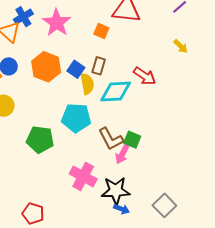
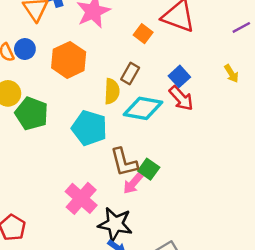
blue square: (76, 69) -> (179, 76), moved
green pentagon: (40, 140) -> (32, 113), moved

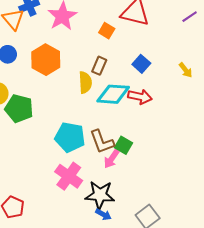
yellow arrow: (231, 74) -> (186, 70), moved
red arrow: (181, 98) -> (140, 97), moved, turned -30
cyan pentagon: (89, 128) -> (70, 137), moved

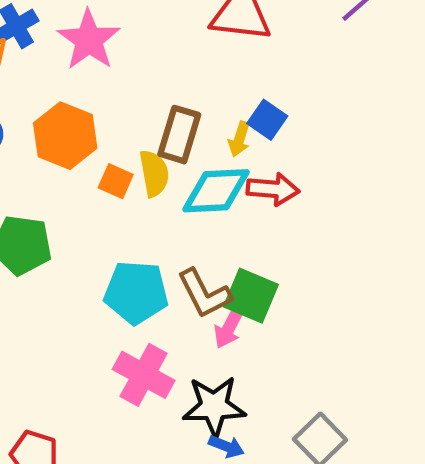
orange square: (107, 31) -> (116, 181), moved
brown rectangle: (99, 66) -> (179, 135), size x1.4
yellow arrow: (186, 70) -> (239, 139), moved, turned 63
green square: (124, 145) -> (251, 296), size x1.4

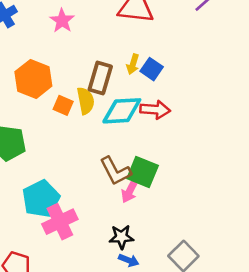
pink star: (89, 40) -> (62, 21), moved, size x0.7
yellow arrow: (239, 139) -> (133, 64), moved
cyan pentagon: (136, 292) -> (41, 199), moved, turned -30
pink cross: (144, 375) -> (60, 222), moved, turned 36
black star: (214, 406) -> (121, 237), size x0.7

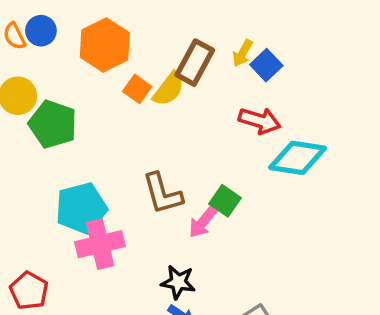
yellow semicircle: (86, 101) -> (169, 89), turned 36
cyan diamond: (122, 111) -> (298, 158), moved
brown L-shape: (115, 171) -> (162, 194), moved
green square: (143, 172) -> (225, 201), size x0.7

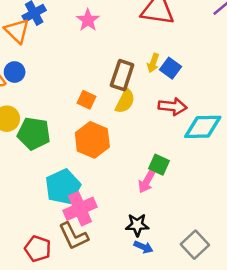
orange hexagon: (105, 45) -> (92, 140), moved
yellow semicircle: (169, 89) -> (125, 101), moved
brown L-shape: (162, 194) -> (74, 236), moved

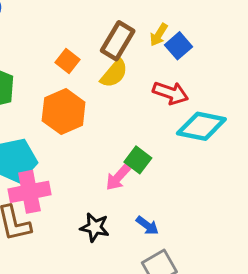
blue arrow: (143, 247) -> (147, 225), moved

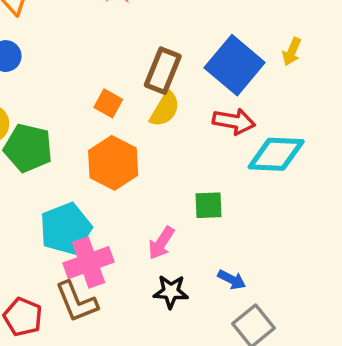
yellow arrow: (159, 35) -> (292, 52), moved
blue square: (179, 46) -> (235, 65), size x1.8
green square: (138, 160) -> (208, 205), turned -30
pink arrow: (118, 177) -> (161, 243), moved

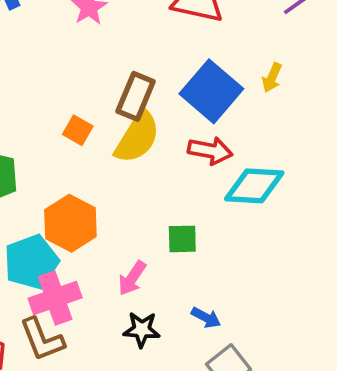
yellow semicircle: (165, 109) -> (137, 137), size x1.4
orange hexagon: (113, 163) -> (70, 223), moved

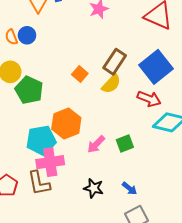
yellow semicircle: (137, 137) -> (111, 84), size x0.7
green square: (182, 239) -> (125, 143), turned -30
pink arrow: (132, 278) -> (96, 144), moved

